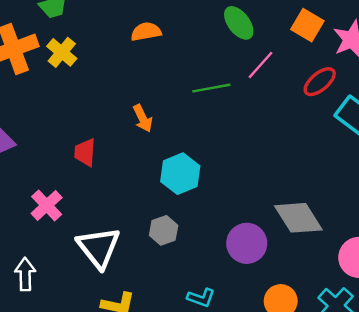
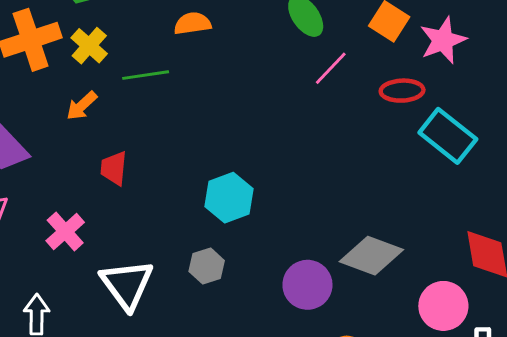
red ellipse: (320, 82) -> (402, 91), turned 36
green line: (211, 88) -> (146, 75), moved
orange arrow: (143, 118) -> (82, 106), moved, turned 72
gray diamond: (298, 218) -> (371, 256), turned -39

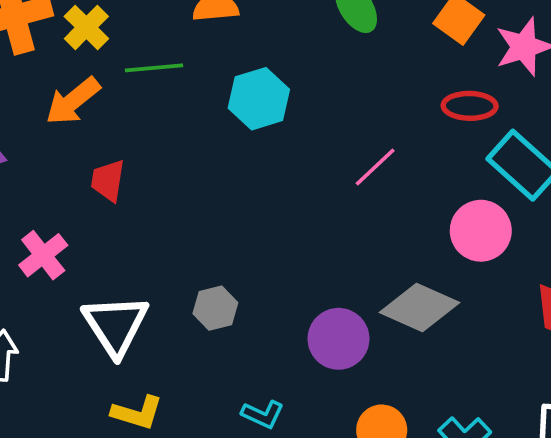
pink line: (331, 68) -> (375, 167), moved
orange arrow: (82, 106) -> (73, 101), size x1.4
cyan hexagon: (229, 198) -> (259, 99), moved
pink circle: (443, 306) -> (481, 231), moved

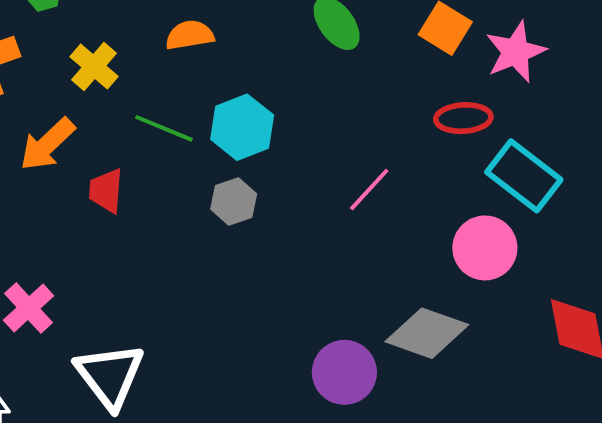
yellow cross: (86, 27) -> (94, 67), moved
green line: (154, 68) -> (164, 128), moved, turned 32
red trapezoid: (108, 181) -> (106, 191), moved
gray hexagon: (215, 308) -> (234, 201), moved

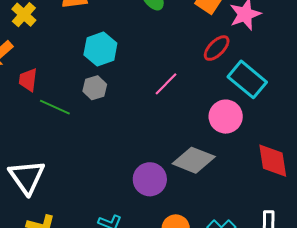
red ellipse: (463, 118) -> (217, 48), turned -44
green line: (164, 128) -> (55, 107), moved

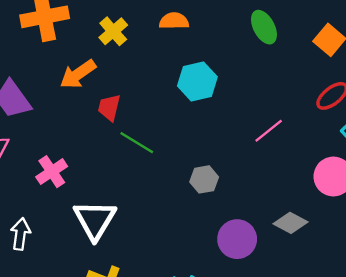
gray hexagon: (95, 88) -> (204, 179), moved
gray diamond: (194, 160) -> (291, 223), size x0.7

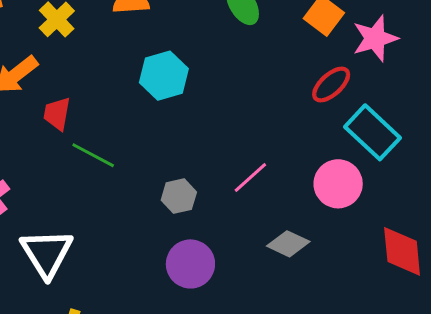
pink line: (269, 131) -> (250, 177), moved
purple circle: (237, 239) -> (190, 264), moved

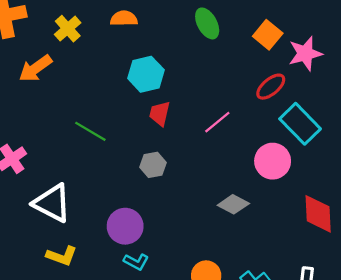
red trapezoid: (57, 114) -> (160, 113), moved
pink line: (250, 177) -> (217, 122), moved
white triangle: (47, 253) -> (52, 203), turned -33
purple circle: (190, 264) -> (125, 226), moved

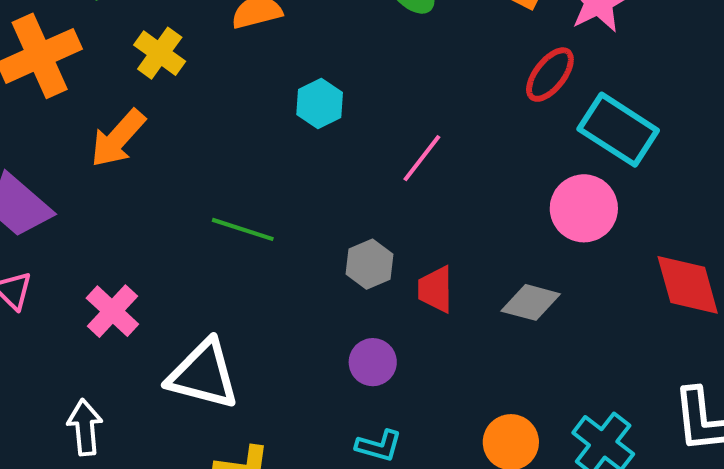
cyan hexagon: (146, 74) -> (320, 104), size x0.7
red trapezoid: (160, 113) -> (436, 289), moved
pink line: (217, 122) -> (422, 158), moved
purple circle: (125, 226) -> (373, 362), moved, size x0.7

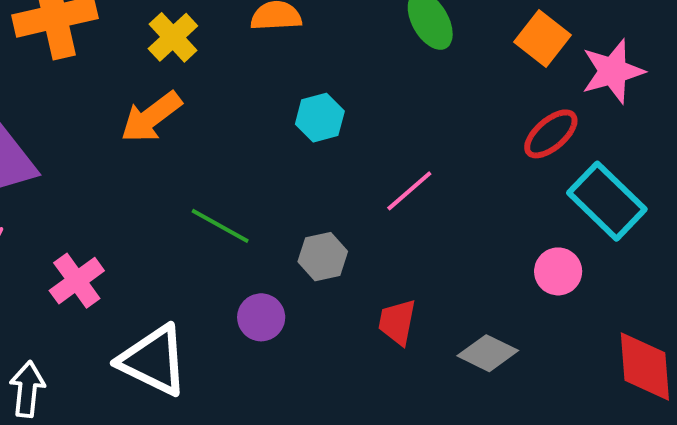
orange arrow: (118, 138) -> (151, 117), moved
pink circle: (584, 208) -> (558, 271), size x0.7
gray hexagon: (370, 264) -> (323, 257), moved
purple circle: (373, 362) -> (261, 317), moved

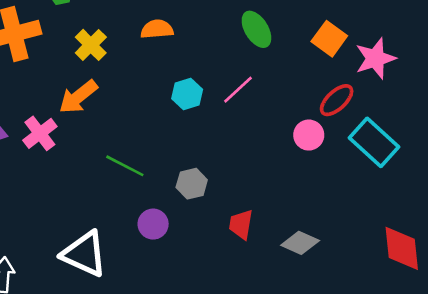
pink line: (409, 191) -> (238, 90), moved
pink circle: (558, 271) -> (309, 135), moved
pink cross: (77, 281) -> (40, 133), moved

